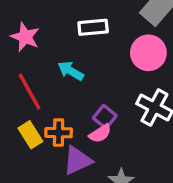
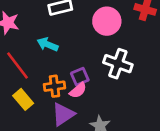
purple square: (105, 117) -> (80, 77), turned 36
orange cross: (59, 133) -> (54, 86), moved

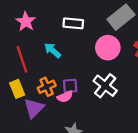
orange cross: (54, 86) -> (47, 87), turned -36
purple triangle: (63, 114) -> (34, 108), moved, turned -30

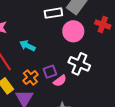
white rectangle: (73, 23) -> (53, 13), moved
pink semicircle: (65, 97) -> (60, 81), moved

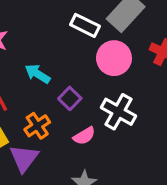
white rectangle: (53, 13) -> (85, 25), turned 30
purple square: (50, 72) -> (70, 98), moved, turned -32

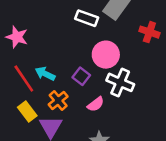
pink circle: (114, 58) -> (106, 55), moved
cyan arrow: (38, 74) -> (45, 74), moved

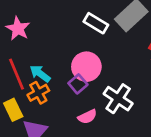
pink circle: (106, 55) -> (86, 67), moved
orange cross: (58, 101) -> (38, 93), moved

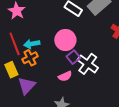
cyan arrow: (40, 74) -> (32, 44), turned -49
purple square: (78, 84) -> (73, 57), moved

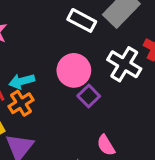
white cross: (88, 64) -> (124, 64), moved
pink semicircle: (65, 76) -> (106, 145), moved, turned 88

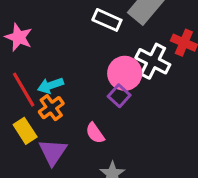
pink circle: (74, 70) -> (125, 73), moved
pink semicircle: (106, 145) -> (95, 133), moved

